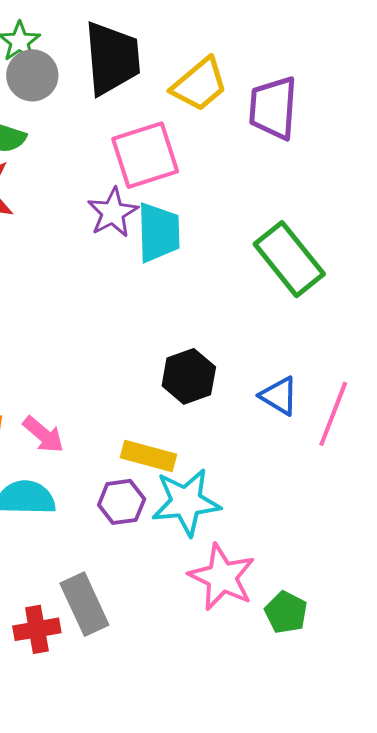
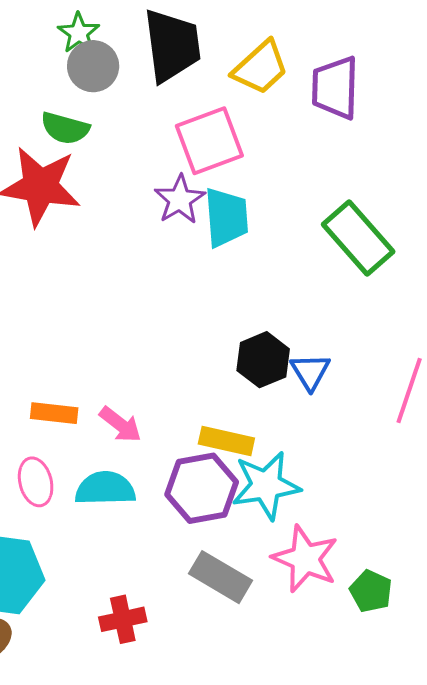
blue triangle: (279, 396) -> (310, 372), moved, turned 30
purple hexagon: (122, 502) -> (202, 488), size x1.5
gray rectangle: (84, 604) -> (221, 577), moved, turned -32

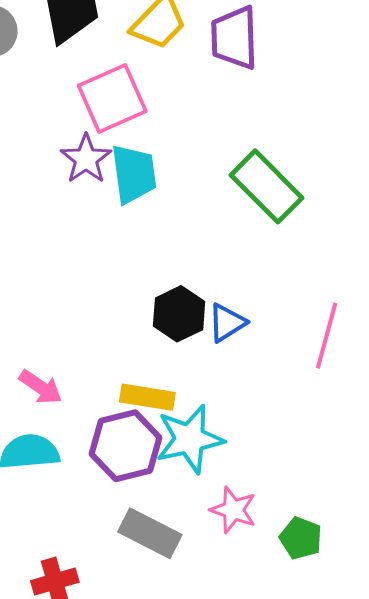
blue triangle: (310, 372) -> (227, 323), turned 33
pink star: (305, 559) -> (233, 510), size x0.7

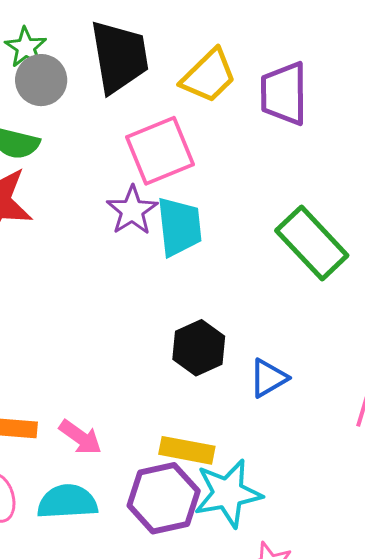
black hexagon: (179, 314) -> (199, 348), moved

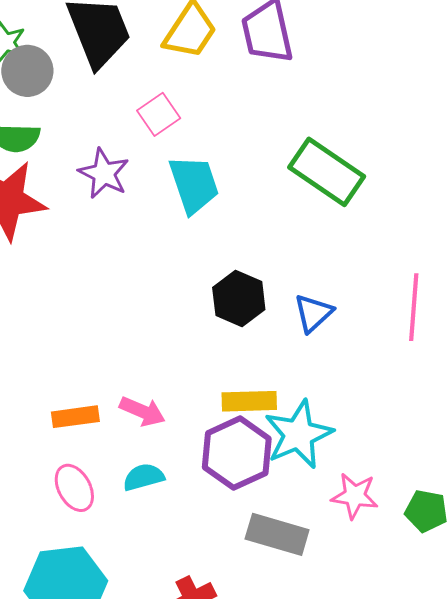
pink square: (160, 151) -> (159, 114), size x0.6
purple star: (132, 210) -> (104, 173), moved
cyan semicircle: (67, 502) -> (144, 477), size x0.7

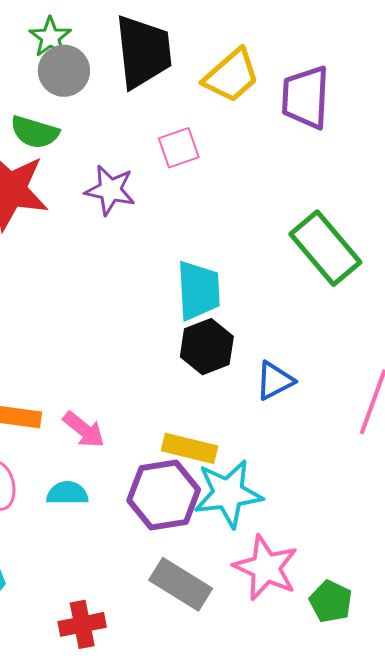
purple star: (104, 173) -> (110, 190), turned -30
cyan trapezoid: (194, 184) -> (198, 290), moved
pink star: (355, 496) -> (266, 568), size x1.4

